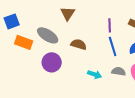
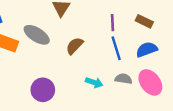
brown semicircle: (79, 44) -> (75, 46), turned -63
purple circle: (52, 62) -> (43, 90), moved

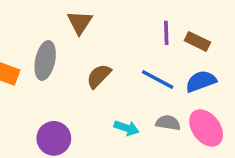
purple line: (112, 23) -> (166, 33), moved
gray ellipse: (37, 35) -> (45, 61), turned 70
blue line: (116, 48) -> (158, 80), turned -45

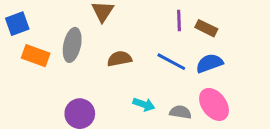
brown semicircle: (99, 76) -> (119, 59), turned 35
gray semicircle: (168, 123) -> (180, 112), moved

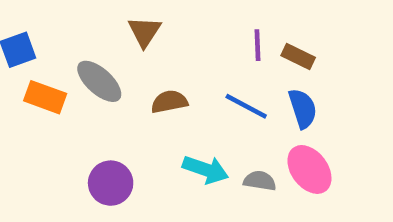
gray ellipse: (72, 45) -> (99, 81), turned -60
blue semicircle: (209, 63) -> (303, 108), turned 92
cyan arrow: (144, 104) -> (205, 169), size x1.4

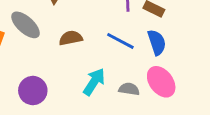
cyan arrow: (205, 169) -> (94, 82), turned -76

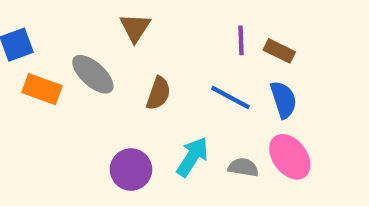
brown semicircle: (71, 38) -> (158, 93), turned 120
purple circle: (33, 91) -> (131, 170), moved

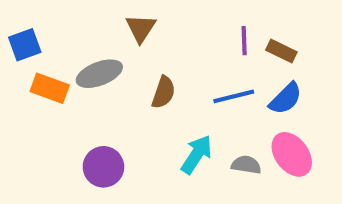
gray ellipse: (93, 74) -> (99, 74), turned -63
blue line: (230, 98) -> (234, 96), turned -42
blue semicircle: (283, 100) -> (286, 99), turned 63
purple circle: (131, 170) -> (103, 167), moved

